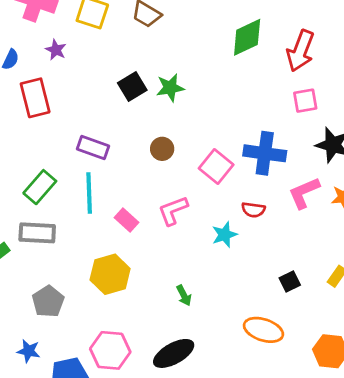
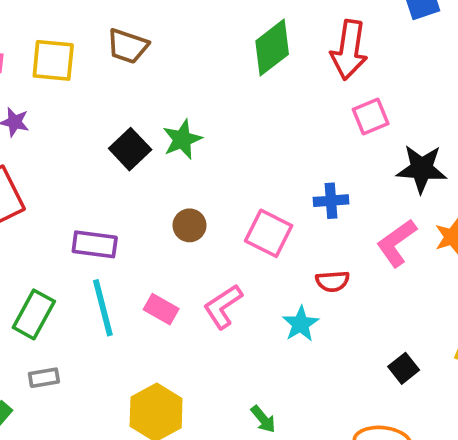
blue cross: (265, 153) -> (331, 201), size x0.6
pink rectangle: (126, 220) -> (161, 309), moved
gray rectangle: (37, 233) -> (44, 378), size x0.6

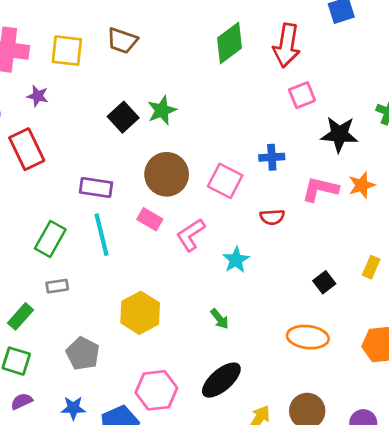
brown circle: (190, 225) -> (167, 174), size x1.8
pink L-shape: (397, 243) -> (320, 189), turned 48
pink rectangle: (161, 309) -> (150, 219), moved
cyan star: (301, 324) -> (236, 260), moved

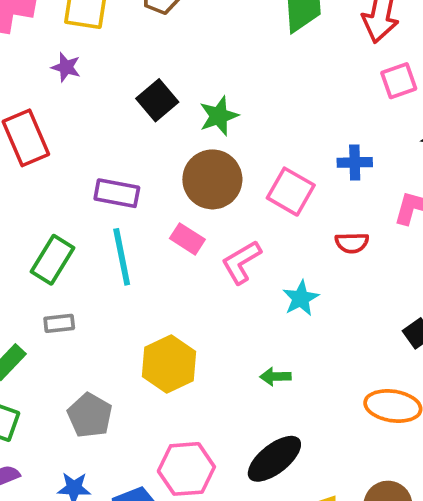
purple star: (38, 96) -> (66, 67), moved
green star: (162, 110) -> (219, 116), moved
green arrow: (220, 319) -> (275, 377), turned 125

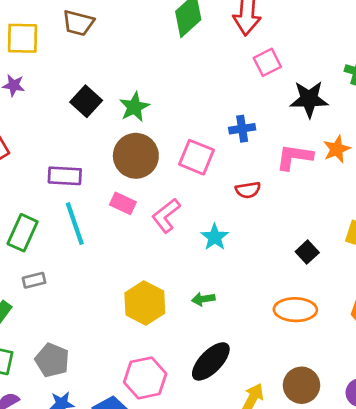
yellow hexagon: (169, 364) -> (145, 303), moved
gray pentagon: (90, 415) -> (52, 360), moved

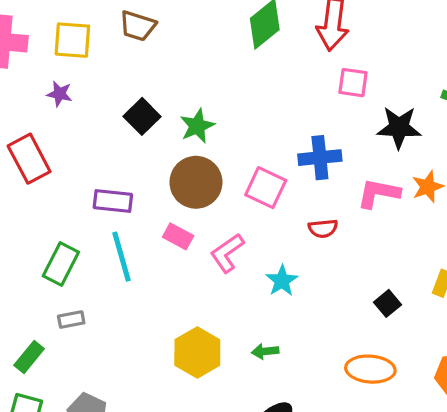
pink square: (267, 62) -> (353, 83), turned 32
blue cross: (242, 129) -> (320, 158), size x1.4

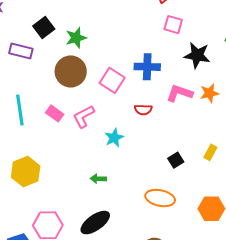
purple rectangle: (113, 201) -> (21, 51), moved
pink rectangle: (178, 236) -> (55, 113), moved
yellow hexagon: (197, 352) -> (26, 172), moved

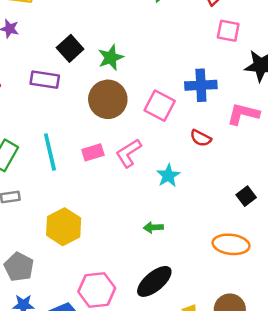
red semicircle: (143, 110) -> (201, 138), turned 30
pink rectangle: (55, 113) -> (93, 152), turned -48

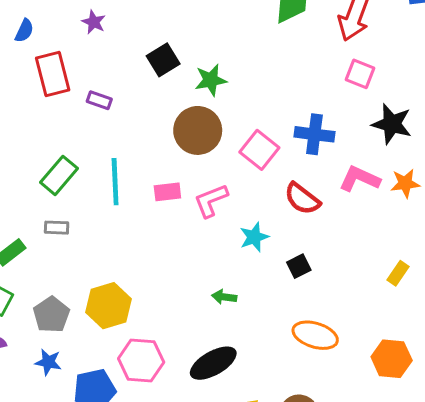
purple rectangle: (45, 80) -> (99, 100), moved, size x0.7
red semicircle: (201, 138) -> (302, 199), size x1.4
black square: (246, 196) -> (299, 266), moved
yellow hexagon: (64, 227) -> (108, 306), moved

